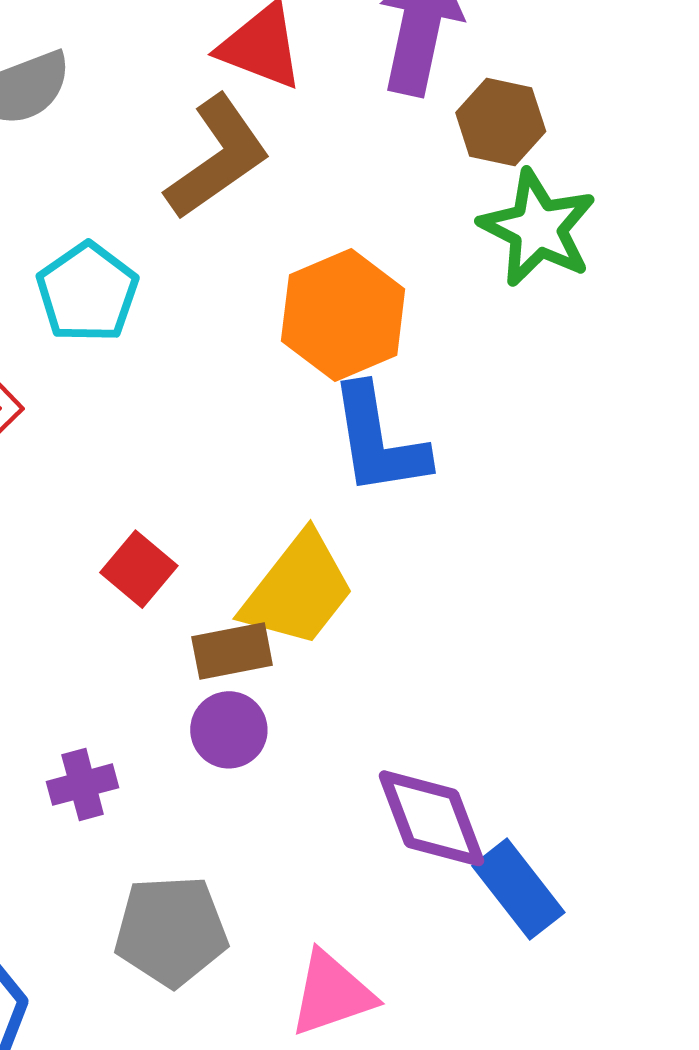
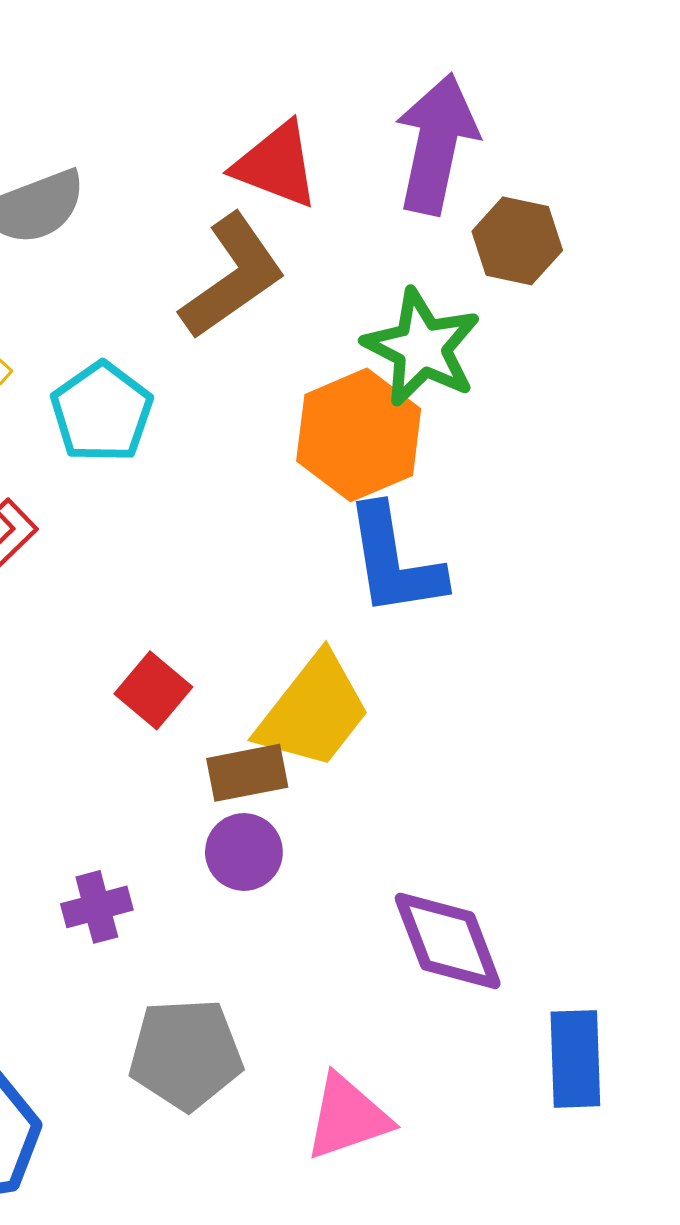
green star: (538, 228) -> (422, 348), moved
blue rectangle: (518, 889) -> (575, 1059), moved, turned 36

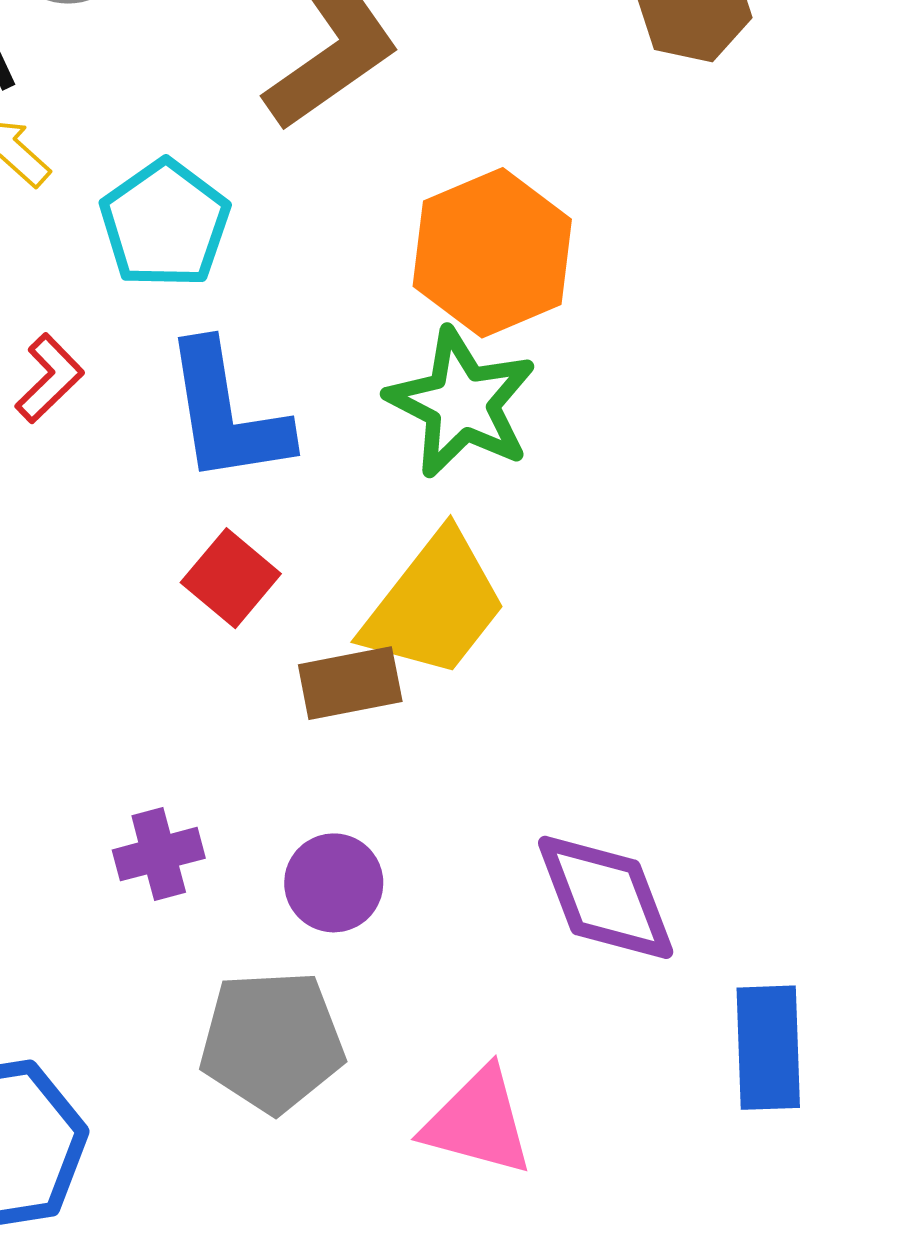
green star: (422, 348) -> (461, 403), moved
blue L-shape: (394, 561) -> (227, 413), moved
purple circle: (244, 852) -> (334, 883), moved
pink triangle: (347, 1117) -> (478, 1122), turned 34

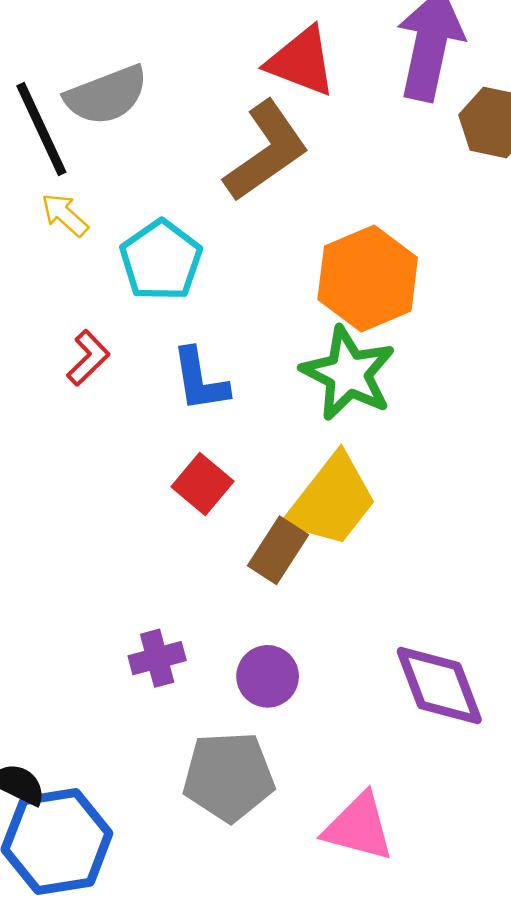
blue L-shape: (227, 413) -> (200, 380), size x0.7
brown rectangle: (350, 683) -> (278, 550), turned -46

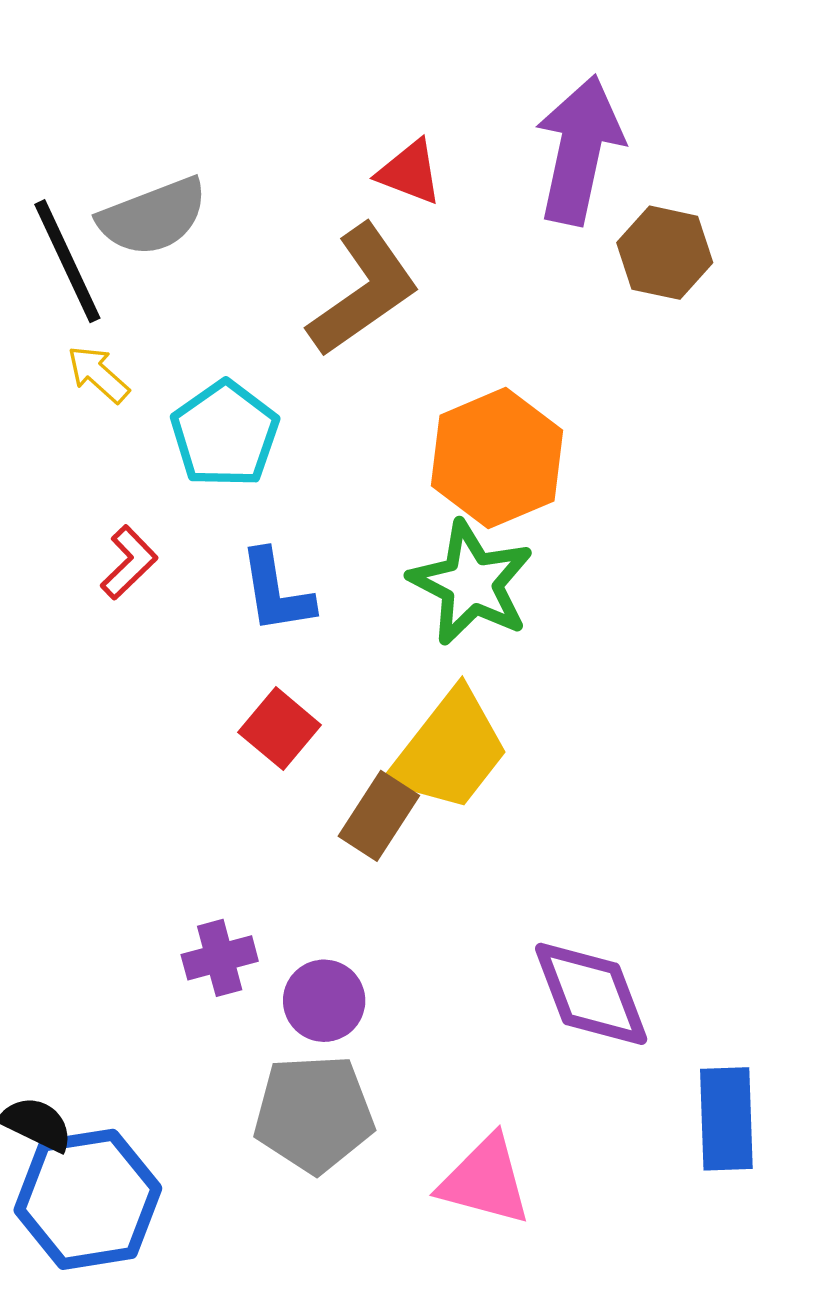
red triangle: (301, 61) -> (410, 172), size x0.7
purple circle: (268, 676) -> (324, 1001), moved

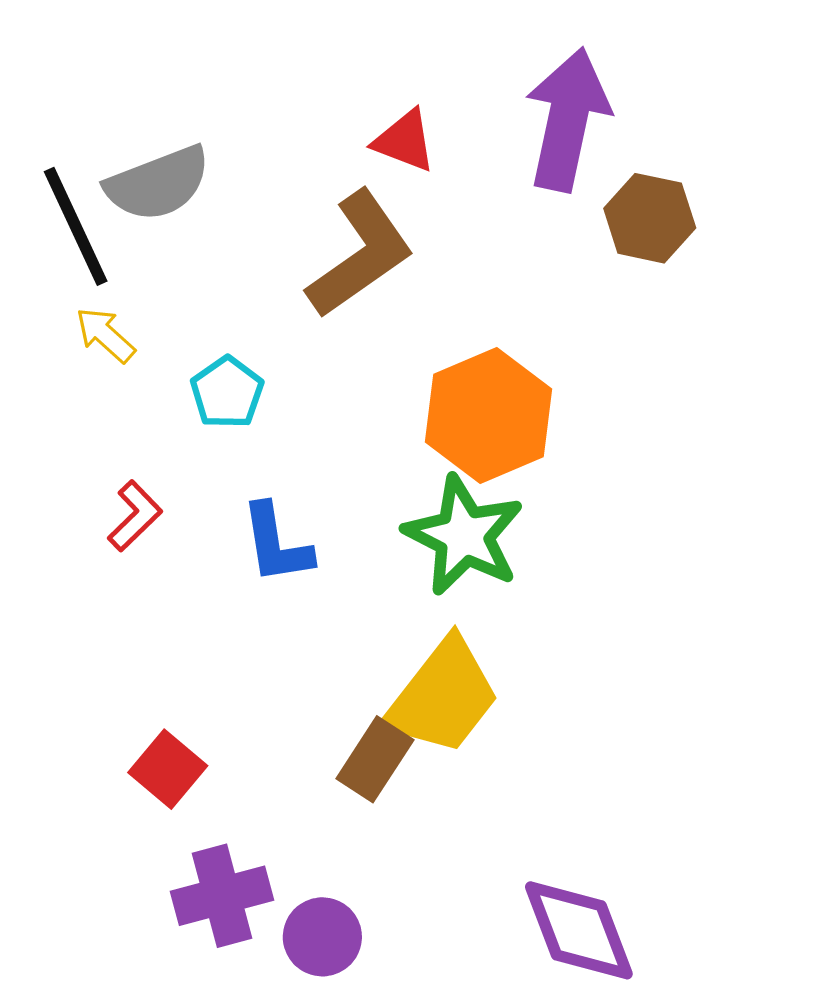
cyan pentagon: (225, 434) -> (227, 392), size x0.7
red square: (280, 729) -> (168, 769), moved
purple cross: (220, 958) -> (222, 896), size x1.4

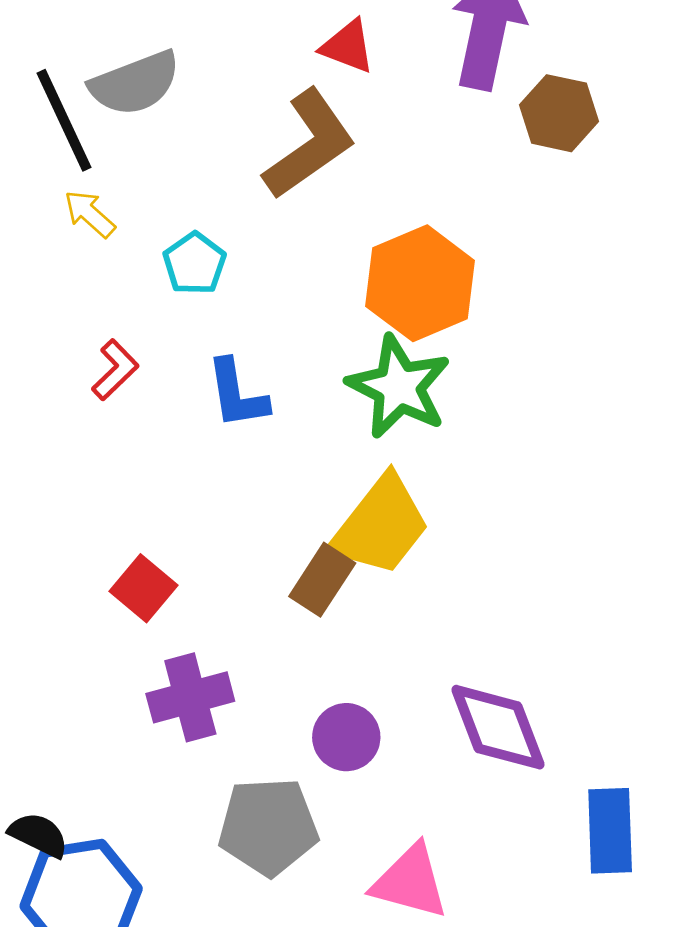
purple circle: (322, 937) -> (346, 737), moved

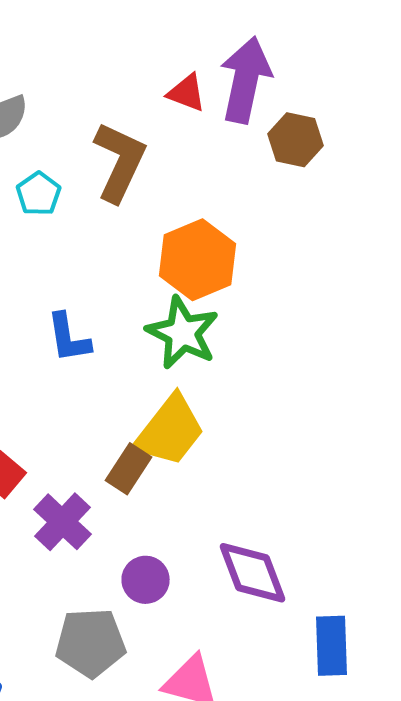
red triangle: (348, 46) -> (187, 93), moved
brown L-shape: (309, 144) -> (120, 162), turned -30
cyan pentagon: (195, 263) -> (39, 194), moved
purple cross: (190, 697) -> (63, 522), moved, turned -32

